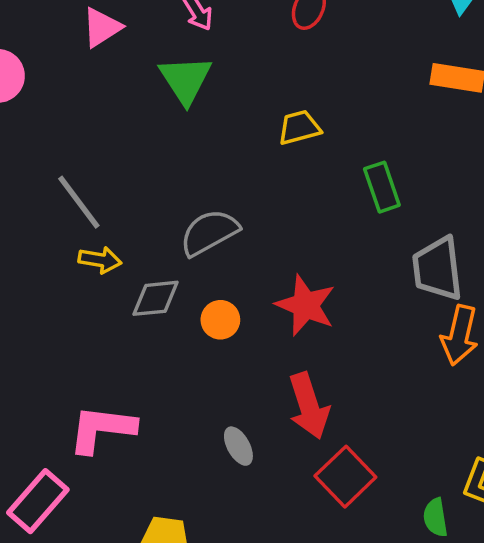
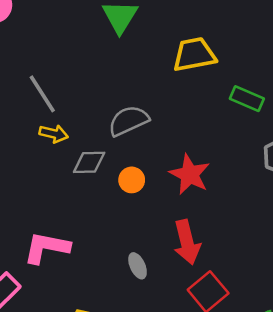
yellow trapezoid: (299, 127) -> (194, 55), size x1.5
green rectangle: (382, 187) -> (247, 99), turned -52

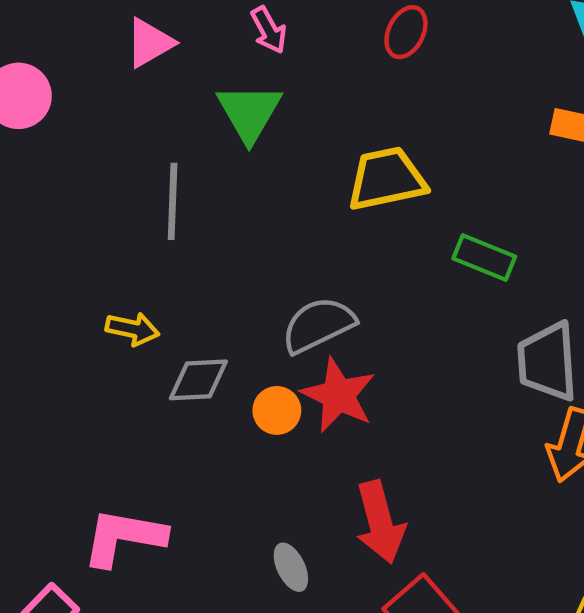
gray line: (42, 94) -> (173, 201), moved, turned 36
gray semicircle: (129, 121) -> (318, 325), moved
red star: (190, 174) -> (338, 395), moved

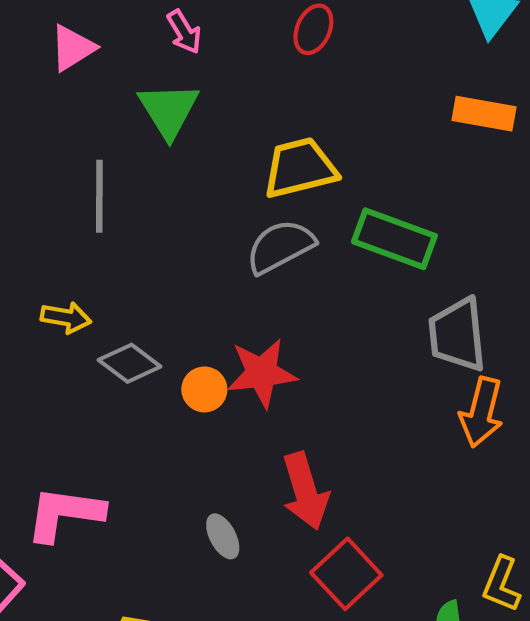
green rectangle: (484, 257) -> (394, 239), size x1.4
gray semicircle: (318, 325) -> (280, 247), moved
gray diamond: (198, 380) -> (130, 363), turned 42
red star: (338, 395) -> (262, 373), turned -30

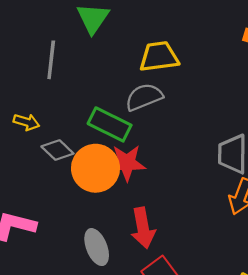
green rectangle: (394, 239) -> (110, 124), moved
orange circle: (204, 389) -> (96, 168), size x2.0
gray ellipse: (223, 536) -> (97, 247), size x1.5

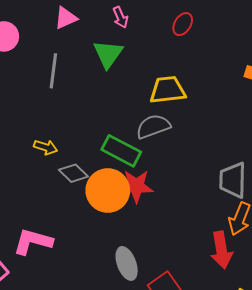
gray line: (51, 60) -> (53, 71), moved
red arrow: (143, 228) -> (221, 250), moved
gray ellipse: (97, 247) -> (127, 263), moved

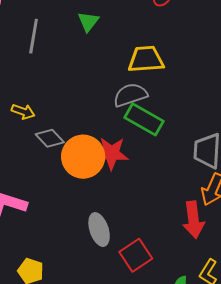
green triangle: (108, 54) -> (88, 21), size x0.7
green rectangle: (121, 151) -> (144, 119), moved

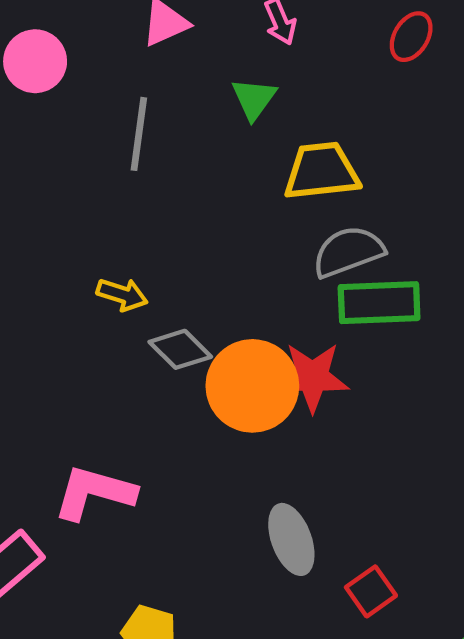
yellow trapezoid: (146, 59) -> (322, 171), moved
green rectangle: (144, 119) -> (379, 303), turned -30
red square: (136, 255) -> (371, 591), size x0.7

